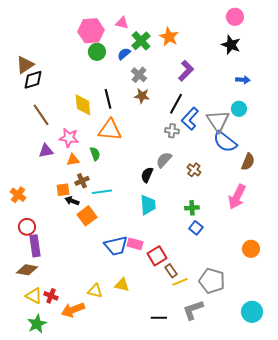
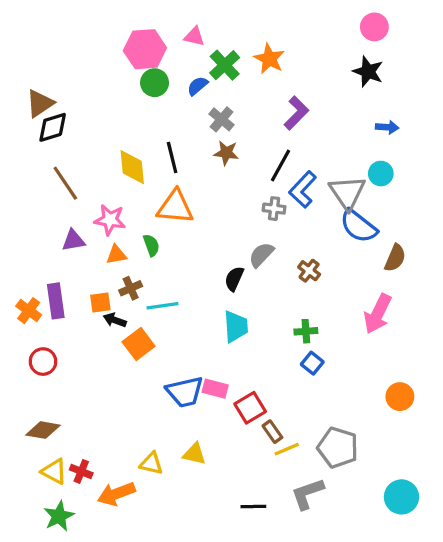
purple rectangle: (35, 246) -> (56, 301), moved

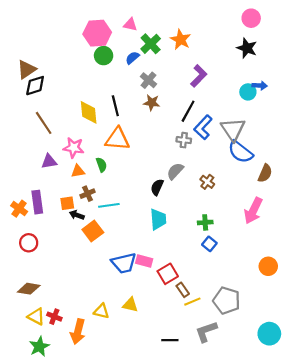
cyan circle: (381, 174) -> (248, 92), moved
orange arrow: (116, 494) -> (78, 332), turned -55

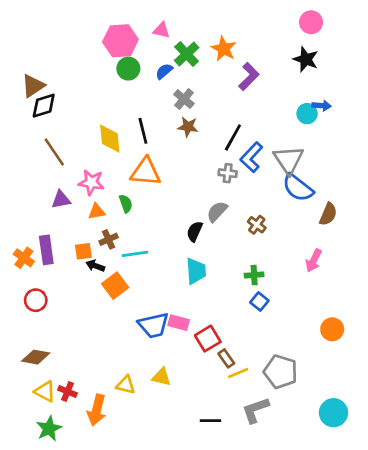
purple L-shape: (199, 76) -> (249, 77), moved
pink arrow: (253, 211) -> (314, 260), size x0.7

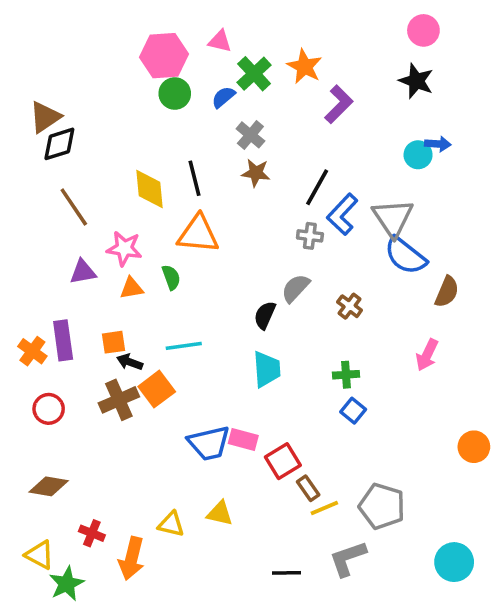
brown cross: (109, 239) -> (119, 400), moved, size x1.5
orange circle: (332, 329) -> (474, 447), moved
yellow triangle: (45, 392) -> (40, 555), moved

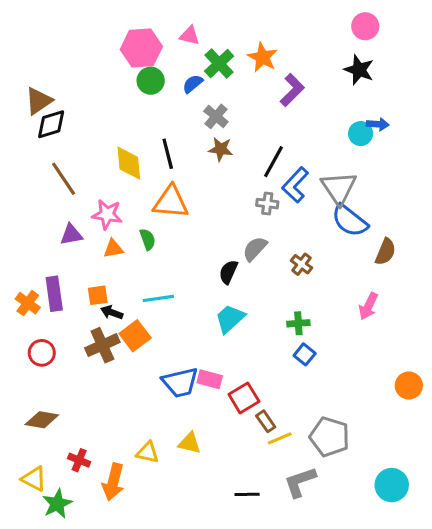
cyan trapezoid: (267, 369) -> (230, 319), turned -128

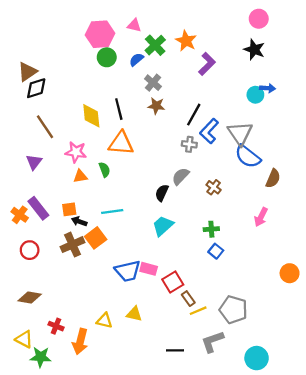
purple triangle: (71, 235) -> (34, 162), moved, turned -42
purple rectangle: (54, 294) -> (38, 208), turned -30
cyan circle: (392, 485) -> (257, 358), moved
green star: (57, 504) -> (41, 357), turned 30

